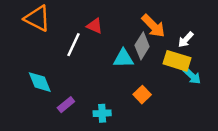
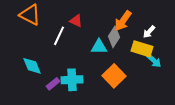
orange arrow: (153, 26) -> (123, 21), turned 80
orange square: (142, 95) -> (114, 76), size x1.6
cyan cross: (102, 113) -> (72, 80), moved, size x1.5

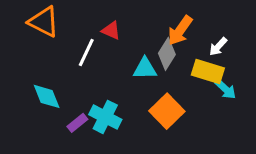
cyan cross: (72, 80) -> (105, 117), turned 30

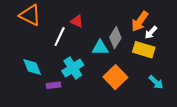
orange arrow: (180, 31) -> (140, 21), moved
cyan arrow: (225, 89) -> (156, 82), moved
cyan cross: (105, 117) -> (73, 68), moved, turned 30
purple rectangle: (77, 123) -> (53, 85), turned 32

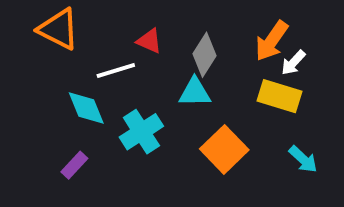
white line: (60, 37) -> (116, 71), turned 48
gray diamond: (115, 38) -> (205, 55), moved
cyan diamond: (32, 67) -> (86, 108), moved
purple rectangle: (53, 85) -> (74, 165), moved, turned -40

